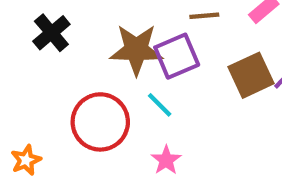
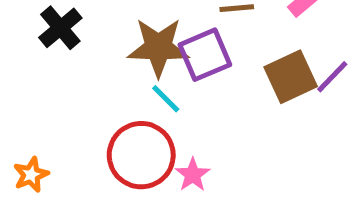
cyan line: (160, 105) -> (166, 99), moved
red circle: (100, 122) -> (141, 155), moved

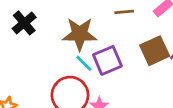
purple square: (205, 55) -> (107, 60), moved

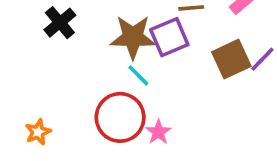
purple square: (107, 60) -> (169, 37), moved

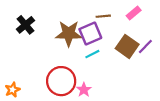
brown square: (231, 59) -> (127, 46), turned -30
cyan line: (138, 75) -> (92, 54), moved, turned -72

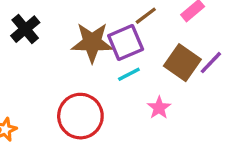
brown line: (103, 16) -> (146, 16), turned -32
pink star: (84, 90) -> (159, 108), moved

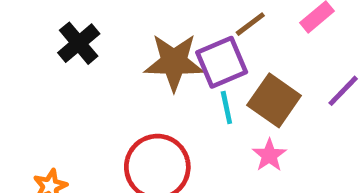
brown square: (182, 63) -> (274, 100), moved
cyan line: (129, 74) -> (226, 108), turned -75

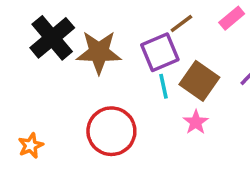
black cross: (79, 43) -> (52, 38), size x1.4
brown star: (174, 62) -> (99, 52), moved

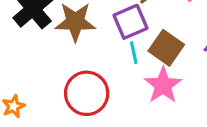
pink star: (196, 122) -> (163, 85), size x1.6

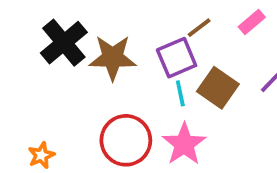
pink star: (163, 85) -> (184, 144), moved

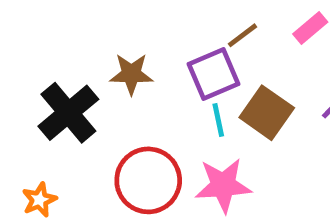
black cross: (64, 43) -> (68, 113), moved
brown star: (113, 58) -> (131, 74), size x0.7
pink star: (184, 144) -> (223, 185), turned 30

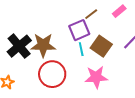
brown star: (131, 74) -> (43, 45), moved, size x1.4
pink star: (223, 185) -> (96, 77), moved

